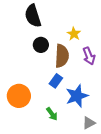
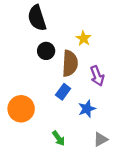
purple arrow: (89, 56) -> (97, 76), moved
blue star: (77, 96) -> (87, 109), size x0.7
green arrow: (52, 114) -> (59, 138), moved

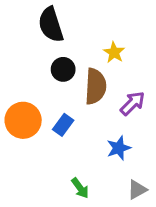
purple arrow: (97, 76) -> (133, 103), turned -114
blue rectangle: (63, 92) -> (63, 125), moved
orange circle: (21, 109) -> (23, 120), moved

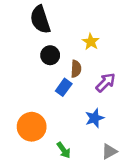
brown semicircle: (96, 86) -> (76, 69), size x0.6
orange circle: (23, 120) -> (32, 127), moved
blue rectangle: (63, 125) -> (64, 87), moved

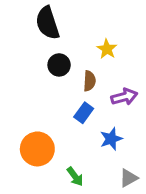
purple arrow: (106, 82) -> (124, 97), turned 30
blue rectangle: (64, 87) -> (84, 113), moved

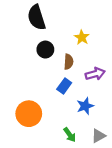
green arrow: (75, 176) -> (70, 135), moved

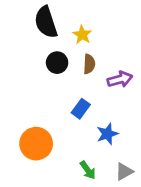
yellow star: (82, 37) -> (82, 35), moved
brown semicircle: (69, 62) -> (89, 64), moved
purple arrow: (95, 74) -> (120, 79), moved

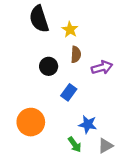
black circle: (57, 63) -> (49, 66), moved
blue star: (107, 134) -> (88, 124), moved, turned 30

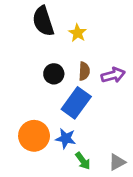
brown semicircle: (76, 54) -> (84, 71), moved
blue rectangle: (69, 92) -> (76, 103), size x1.6
blue star: (88, 124) -> (66, 138), moved

